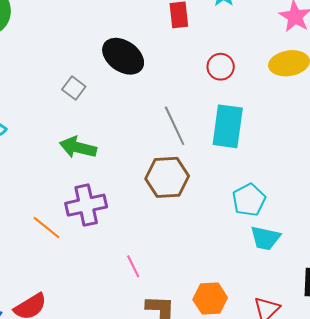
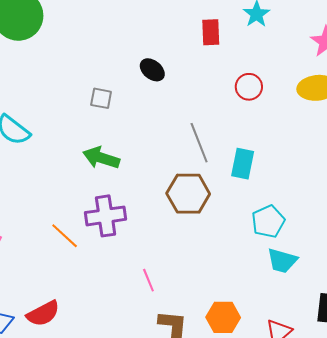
black ellipse: (123, 56) -> (152, 70), size x0.6
gray square: (74, 88) -> (101, 98), turned -30
cyan rectangle: (228, 126) -> (243, 164), moved, size x0.7

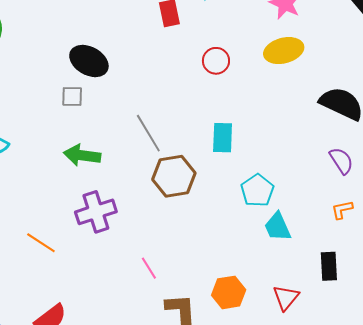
black ellipse: (152, 70) -> (89, 61), moved, size x1.5
gray line: (199, 143) -> (148, 133), moved
orange line: (65, 236) -> (41, 243), moved
cyan trapezoid: (282, 261) -> (278, 227), turned 60

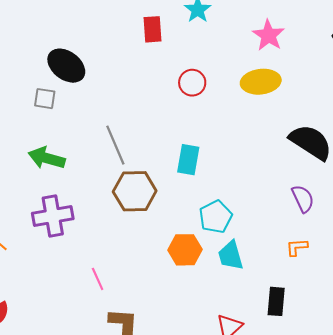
orange hexagon: (229, 292) -> (185, 250), moved

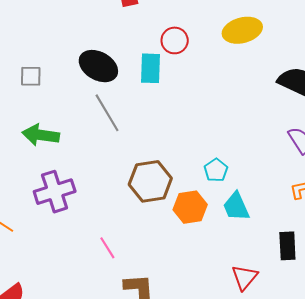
black ellipse: (66, 66) -> (98, 66), moved
cyan rectangle: (188, 160) -> (151, 68), moved
brown hexagon: (135, 191) -> (150, 181), moved
cyan pentagon: (216, 217) -> (216, 170), size x0.7

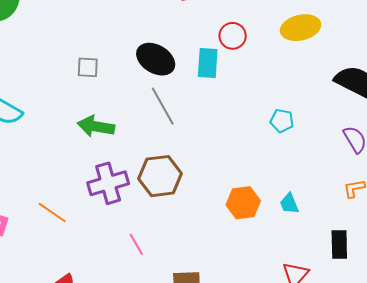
cyan pentagon: (216, 170) -> (282, 121), moved, turned -30
brown hexagon: (150, 181) -> (160, 176), moved
cyan trapezoid: (236, 207) -> (289, 204), size x0.7
pink line: (107, 248) -> (136, 244), moved

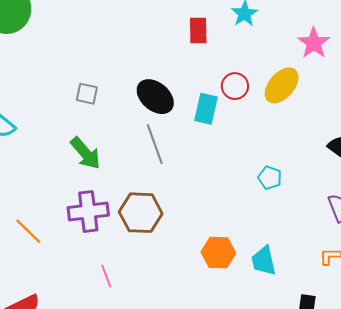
yellow ellipse: (301, 28) -> (282, 85), moved, turned -45
green arrow: (96, 126) -> (85, 153), turned -150
cyan trapezoid: (289, 204) -> (264, 261), size x1.4

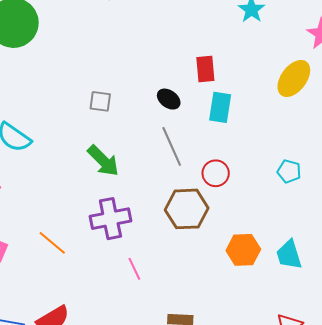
red rectangle: (198, 31) -> (205, 69), moved
red circle: (235, 86) -> (216, 173), moved
black ellipse: (155, 97) -> (169, 99), size x0.6
brown hexagon: (141, 213) -> (187, 209), moved
pink line: (106, 276) -> (134, 269), moved

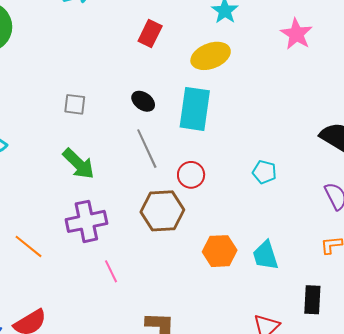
red rectangle: (205, 69) -> (150, 34), moved, turned 32
yellow ellipse: (294, 78) -> (211, 56), moved, turned 33
cyan rectangle: (220, 107) -> (195, 109), size x1.4

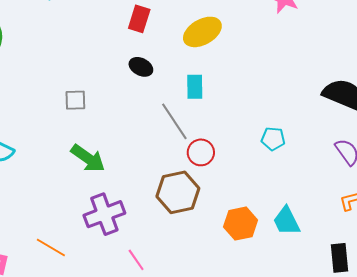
black ellipse: (143, 101) -> (141, 67), moved
cyan rectangle: (195, 109) -> (195, 87), size x0.6
gray line: (147, 149) -> (174, 121), moved

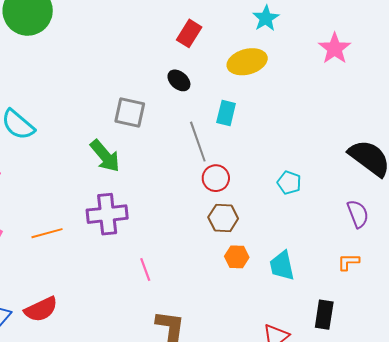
gray square: (75, 100) -> (130, 113), moved, size x1.4
brown hexagon: (178, 192) -> (223, 218), moved, size x0.7
orange hexagon: (241, 224) -> (237, 257), size x0.7
orange line: (51, 248) -> (47, 233), turned -60
pink line: (136, 260) -> (145, 269), moved

